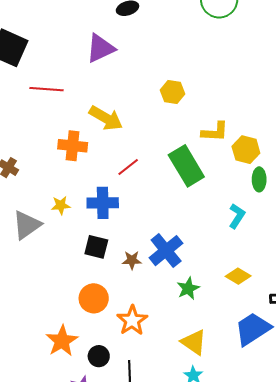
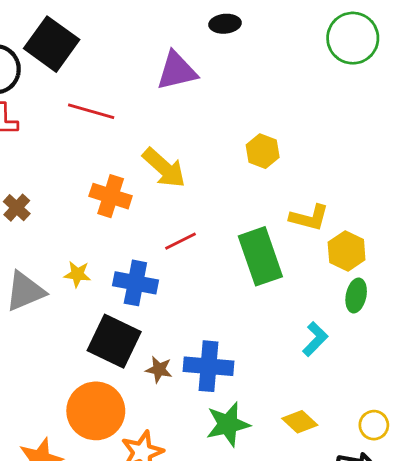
black square: (96, 247) -> (114, 341), size x1.5
blue cross: (166, 251) -> (208, 366), turned 32
green star: (188, 288) -> (228, 424), size x1.4
orange circle: (94, 298) -> (96, 411), size x1.4

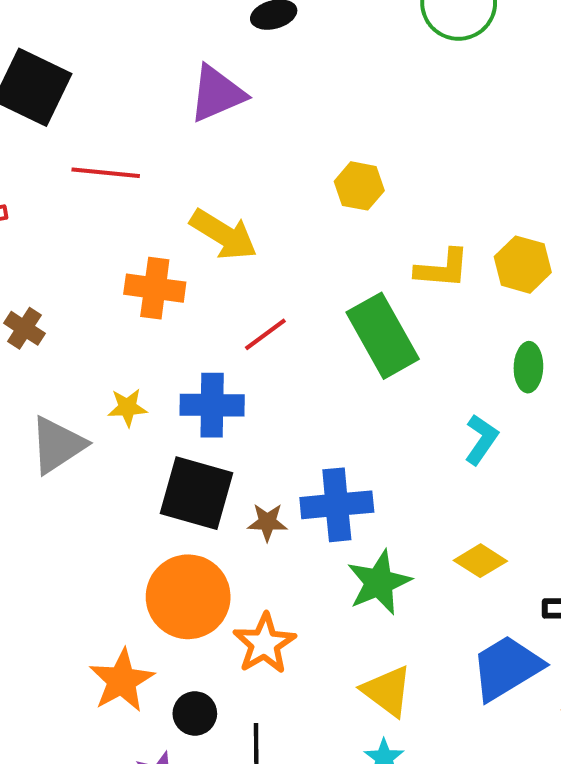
yellow hexagon: (347, 251) -> (523, 265), moved

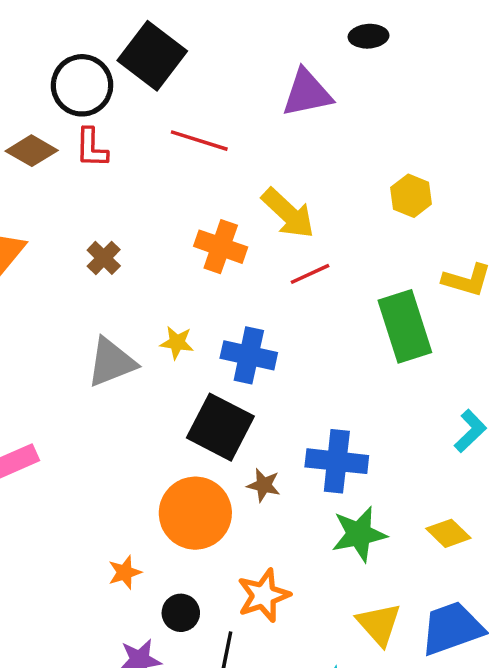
red line: (265, 334) -> (310, 274), moved
brown star: (267, 522) -> (264, 485), moved
orange star: (264, 644) -> (264, 595), moved
orange star: (122, 681) -> (125, 572), size x0.6
yellow triangle: (387, 691) -> (379, 624), moved

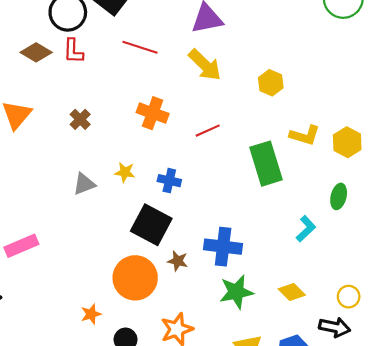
yellow arrow: (288, 213) -> (205, 65), moved
blue cross: (249, 355) -> (169, 181), size x0.7
gray triangle: (111, 362) -> (84, 184), size x0.7

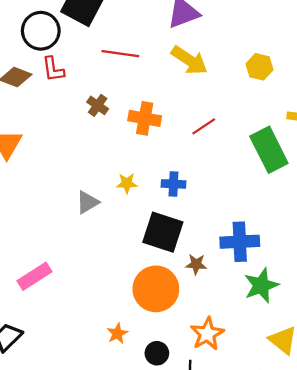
brown cross: (80, 119) -> (98, 105), moved

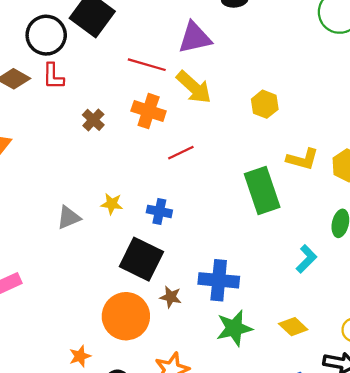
red line: (120, 54) -> (147, 65), moved
orange cross: (145, 118) -> (149, 111), moved
red line: (204, 126) -> (181, 153), moved

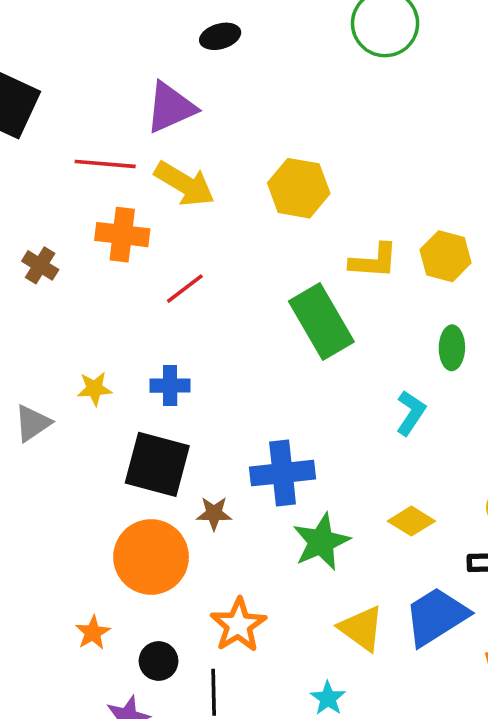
yellow hexagon: (265, 104) -> (299, 188), size x1.4

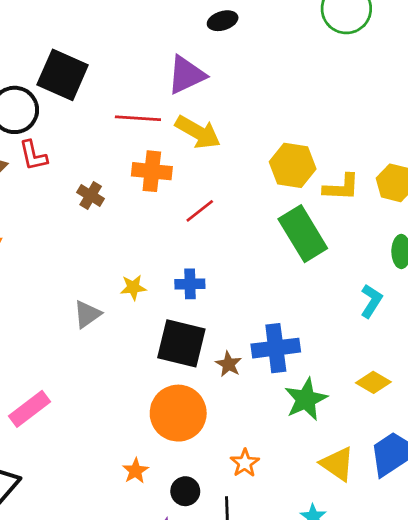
yellow hexagon: (299, 188) -> (293, 165), moved
brown star: (214, 513) -> (229, 364), moved, turned 30
orange star: (238, 625) -> (245, 463), size x0.7

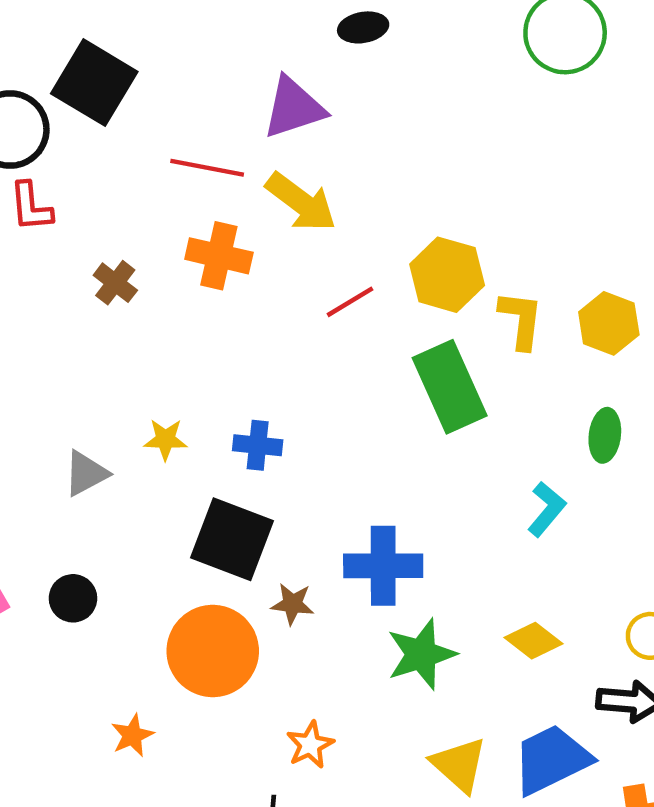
yellow L-shape: (341, 187) -> (521, 320), turned -93
red line: (200, 211) -> (350, 302), moved
brown star: (229, 364) -> (293, 604), moved, turned -30
black circle: (185, 491) -> (73, 598), moved

